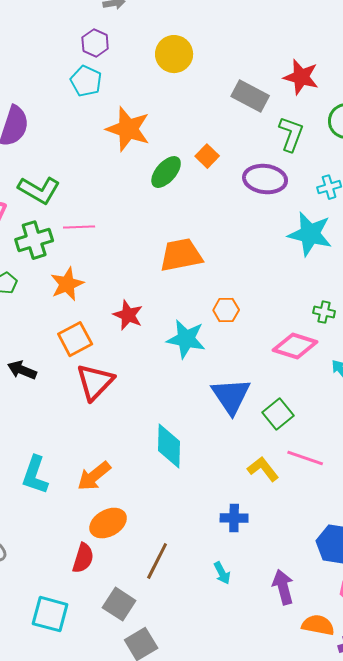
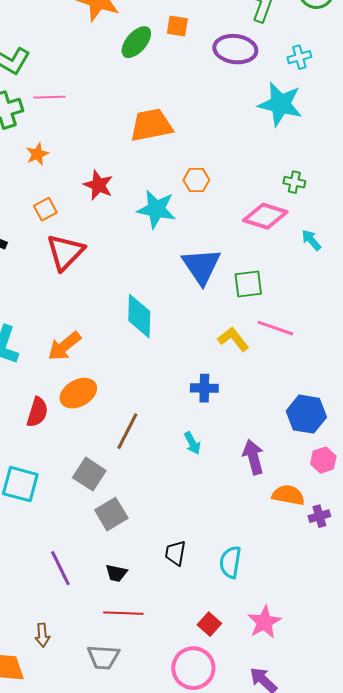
orange square: (207, 156) -> (177, 26), turned -35
orange star: (67, 284) -> (37, 154), size x0.7
orange square: (75, 339) -> (45, 209), size x0.7
green square: (278, 414) -> (248, 284), turned 32
red semicircle: (83, 558) -> (37, 412), moved

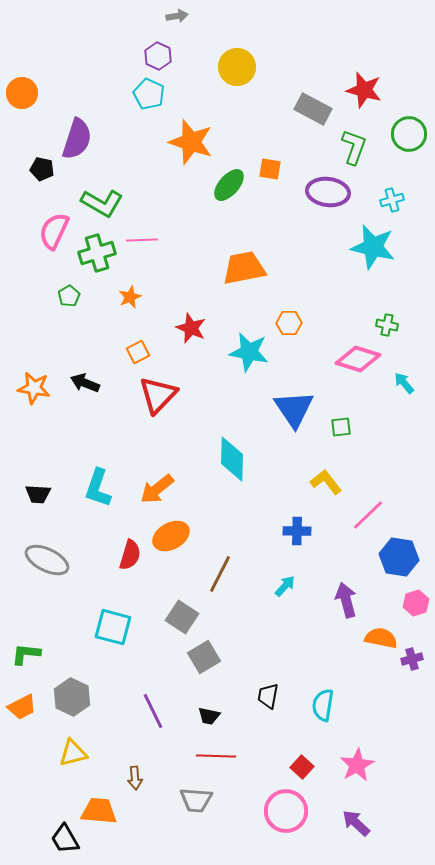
green square: (248, 284) -> (341, 427), size x0.7
pink line: (275, 328) -> (368, 515), moved, turned -63
cyan arrow: (192, 443) -> (285, 586), turned -110

